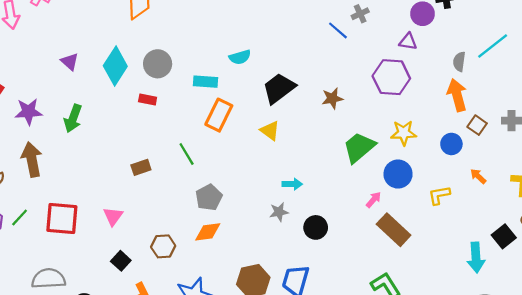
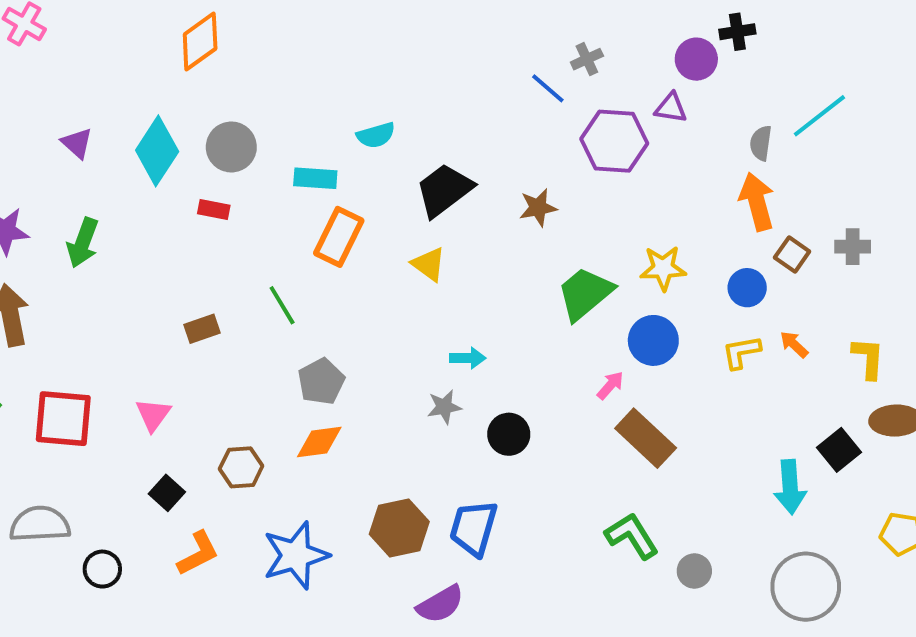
purple hexagon: (391, 77) -> (614, 141), moved
yellow L-shape: (439, 195) -> (741, 352), moved

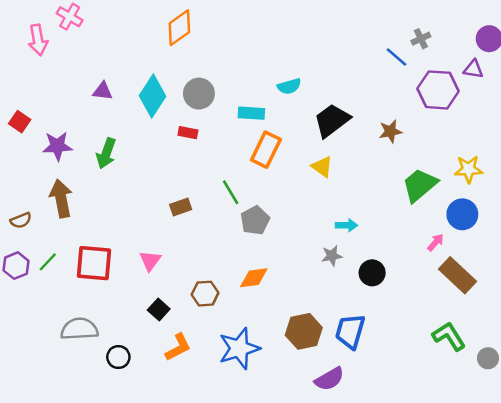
purple triangle: (77, 143) -> (103, 91), turned -35
gray pentagon: (321, 381) -> (255, 220), moved

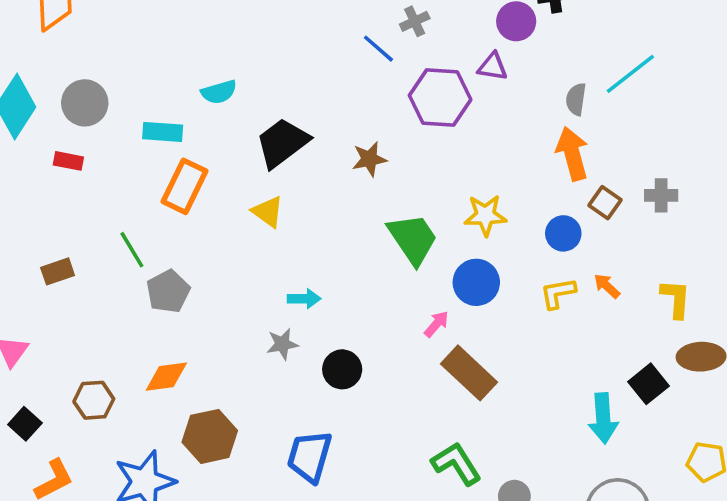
green trapezoid: (420, 185) -> (413, 239), turned 96
brown hexagon: (304, 331) -> (210, 436), moved

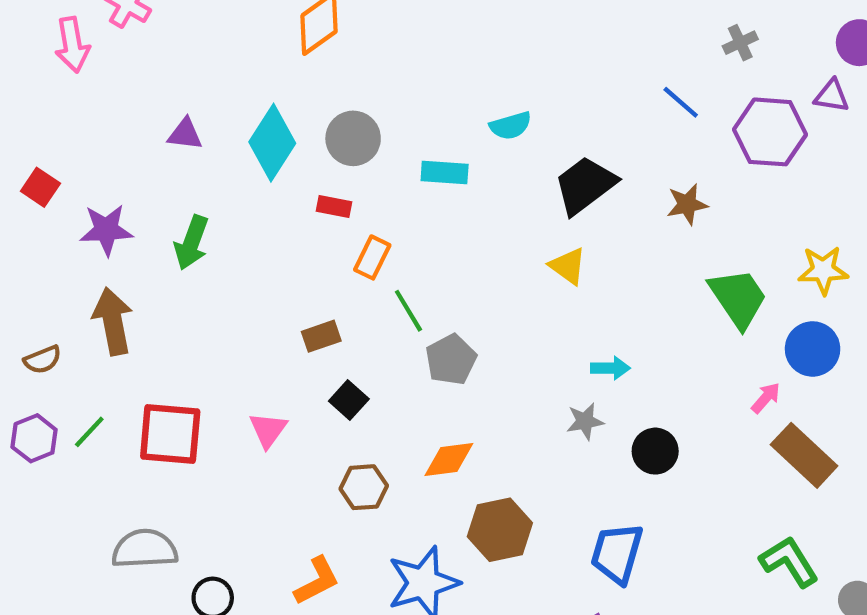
blue line: (378, 49) -> (681, 102), moved
orange rectangle: (184, 186) -> (372, 257), moved, size x0.7
black square: (25, 424) -> (349, 400), moved

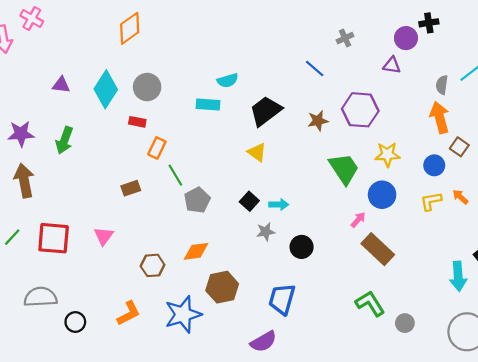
purple hexagon: (770, 132) -> (360, 110), moved
cyan rectangle: (445, 172) -> (208, 104), moved
black square: (349, 400) -> (249, 201), moved

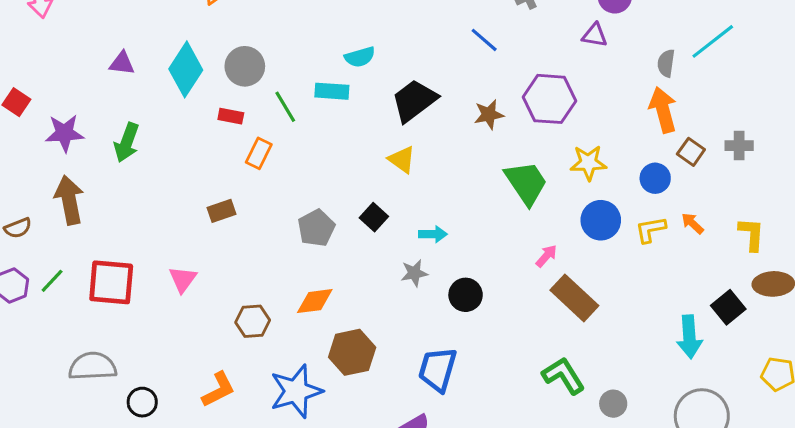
green line: (175, 175) -> (285, 107), moved
blue circle: (382, 195) -> (601, 220), moved
black square: (249, 201) -> (374, 217), moved

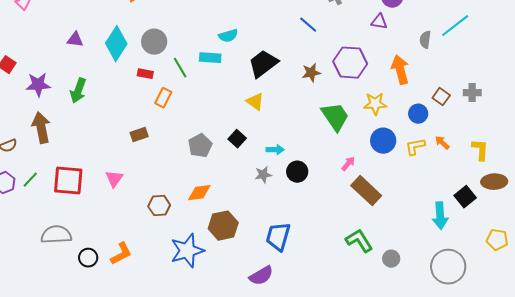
orange arrow: (663, 110) -> (400, 70), moved
black circle: (466, 295) -> (297, 172), moved
orange L-shape: (218, 390) -> (121, 254), moved

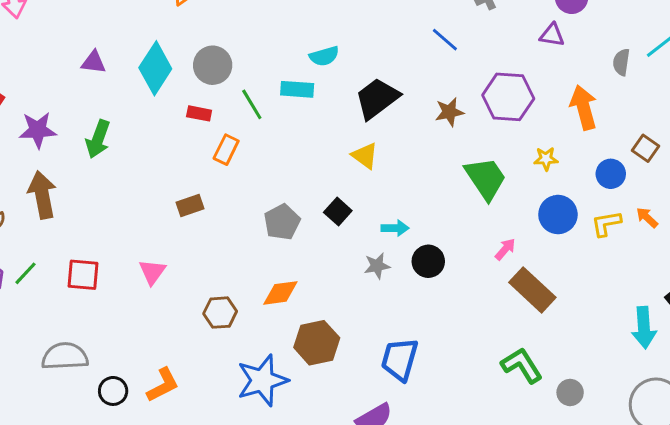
yellow star: (375, 104) -> (546, 159), size x0.7
red square: (68, 181) -> (83, 275), size x0.7

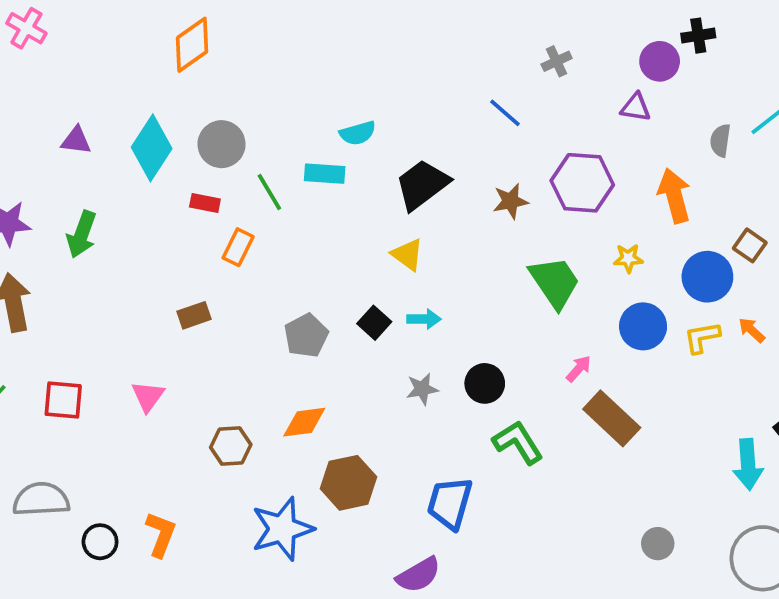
blue circle: (611, 174) -> (707, 277), size x1.4
cyan arrow: (395, 228) -> (424, 319), moved
green L-shape: (522, 365) -> (518, 442), moved
orange L-shape: (163, 385) -> (161, 534), turned -42

